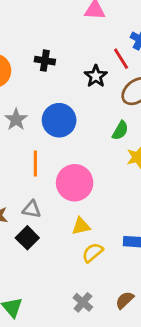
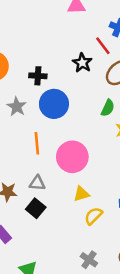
black cross: (45, 61) -> (38, 76), moved

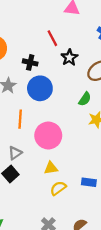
red line: (103, 46) -> (52, 38), moved
gray triangle: (37, 183) -> (15, 153), turned -48

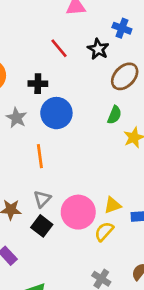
black star: (69, 57) -> (98, 49), moved
pink circle: (48, 135) -> (78, 212), moved
yellow triangle: (51, 168) -> (113, 205), moved

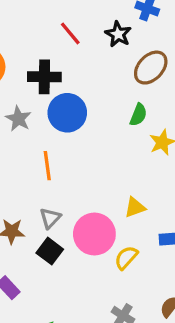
black cross: (38, 84) -> (44, 77), size x1.4
yellow triangle: (113, 205) -> (135, 207), moved

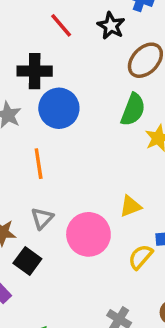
green semicircle: (138, 115) -> (133, 110), size x1.4
black square: (50, 251) -> (27, 261), moved
yellow semicircle: (126, 258) -> (141, 257), moved

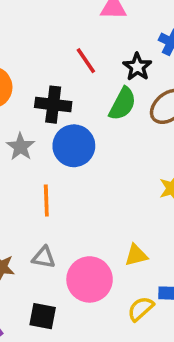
green semicircle: (133, 110) -> (123, 104), moved
gray triangle: (42, 218) -> (44, 257), turned 50
black square: (27, 261) -> (43, 316), moved, turned -32

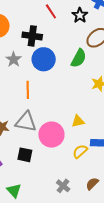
green semicircle: (123, 104) -> (79, 58), moved
gray triangle: (44, 257) -> (26, 122), size x1.6

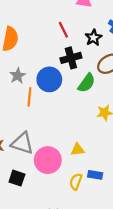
black cross: (32, 36) -> (71, 58), moved, turned -30
orange line: (28, 90) -> (29, 97), moved
yellow semicircle: (80, 151) -> (76, 182), turned -35

